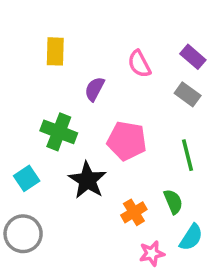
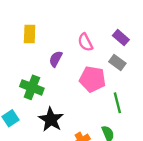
pink pentagon: (127, 141) -> (92, 79), moved

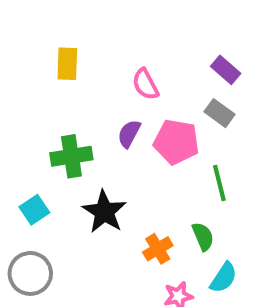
pink semicircle: (85, 42) -> (145, 84), moved
purple semicircle: (56, 59) -> (129, 134), moved
green cross: (32, 87) -> (71, 156), turned -30

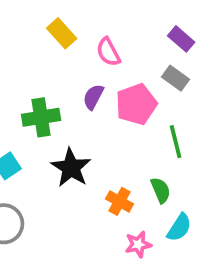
yellow rectangle: (67, 64) -> (62, 33), moved, turned -44
pink pentagon: (176, 142) -> (136, 104), turned -30
orange cross: (158, 249) -> (119, 201), turned -30

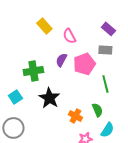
gray rectangle: (176, 78) -> (105, 50), turned -32

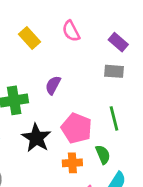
pink semicircle: (69, 36) -> (71, 31), moved
pink pentagon: (84, 64) -> (77, 128), moved, turned -30
orange cross: (75, 116) -> (72, 163), turned -32

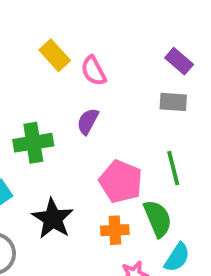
pink semicircle: (71, 31) -> (94, 71), moved
black star: (36, 138) -> (53, 219), moved
green semicircle: (103, 155) -> (158, 219), size x1.4

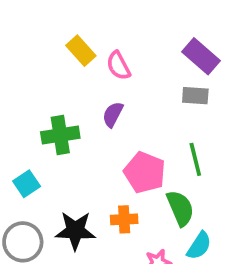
purple rectangle: (179, 61) -> (201, 56), size x1.4
black star: (53, 219) -> (75, 231), moved, turned -30
orange cross: (115, 230) -> (124, 219), moved

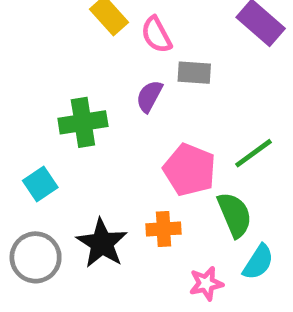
gray rectangle: (195, 96) -> (194, 73), moved
green line: (195, 159) -> (254, 153), turned 68
black star: (75, 231) -> (102, 243), turned 30

